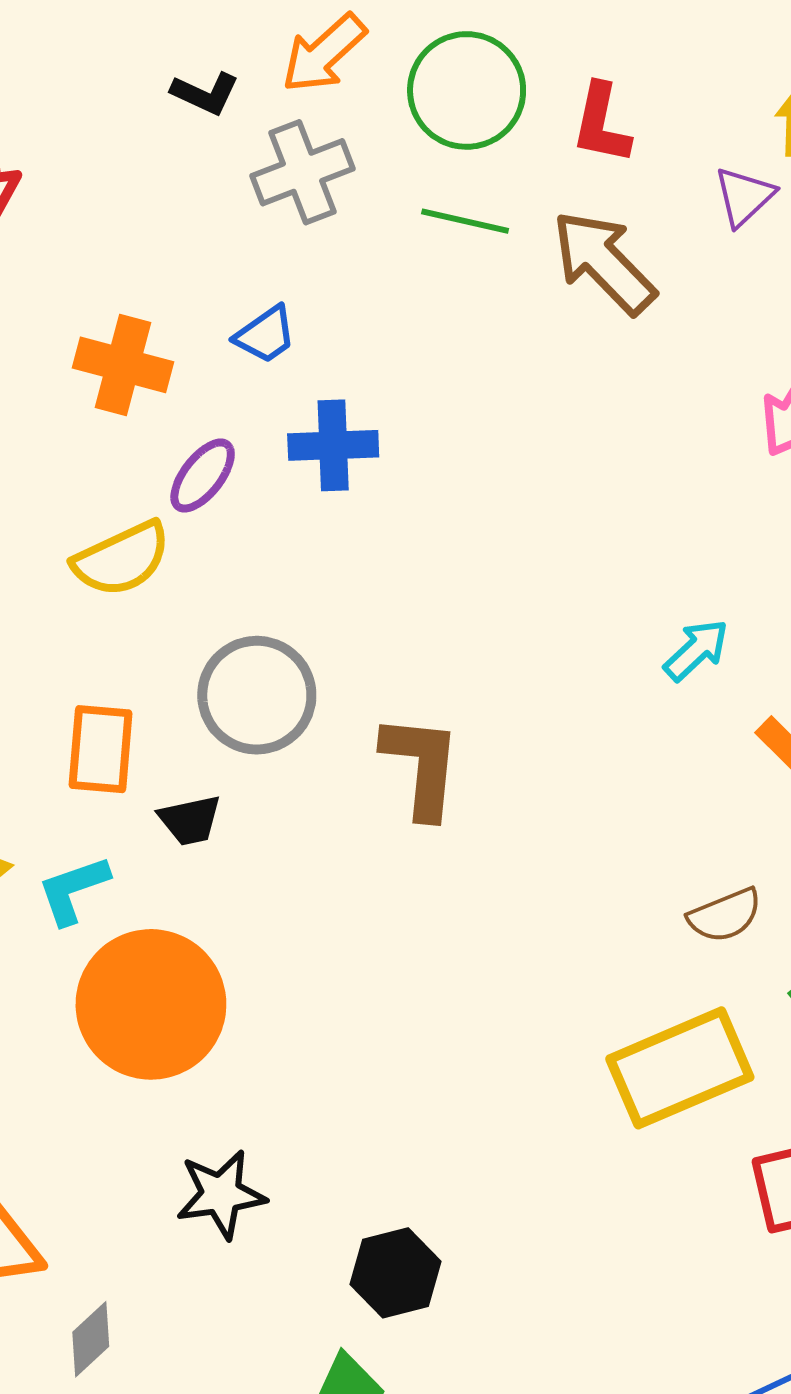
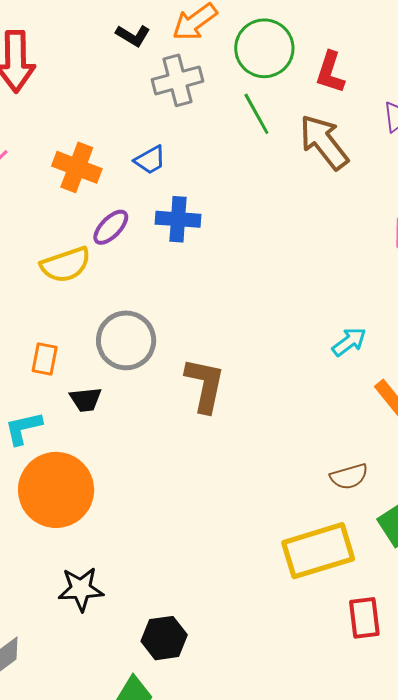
green line: (465, 221) -> (256, 114), turned 42
orange rectangle: (101, 749) -> (45, 359), size x0.7

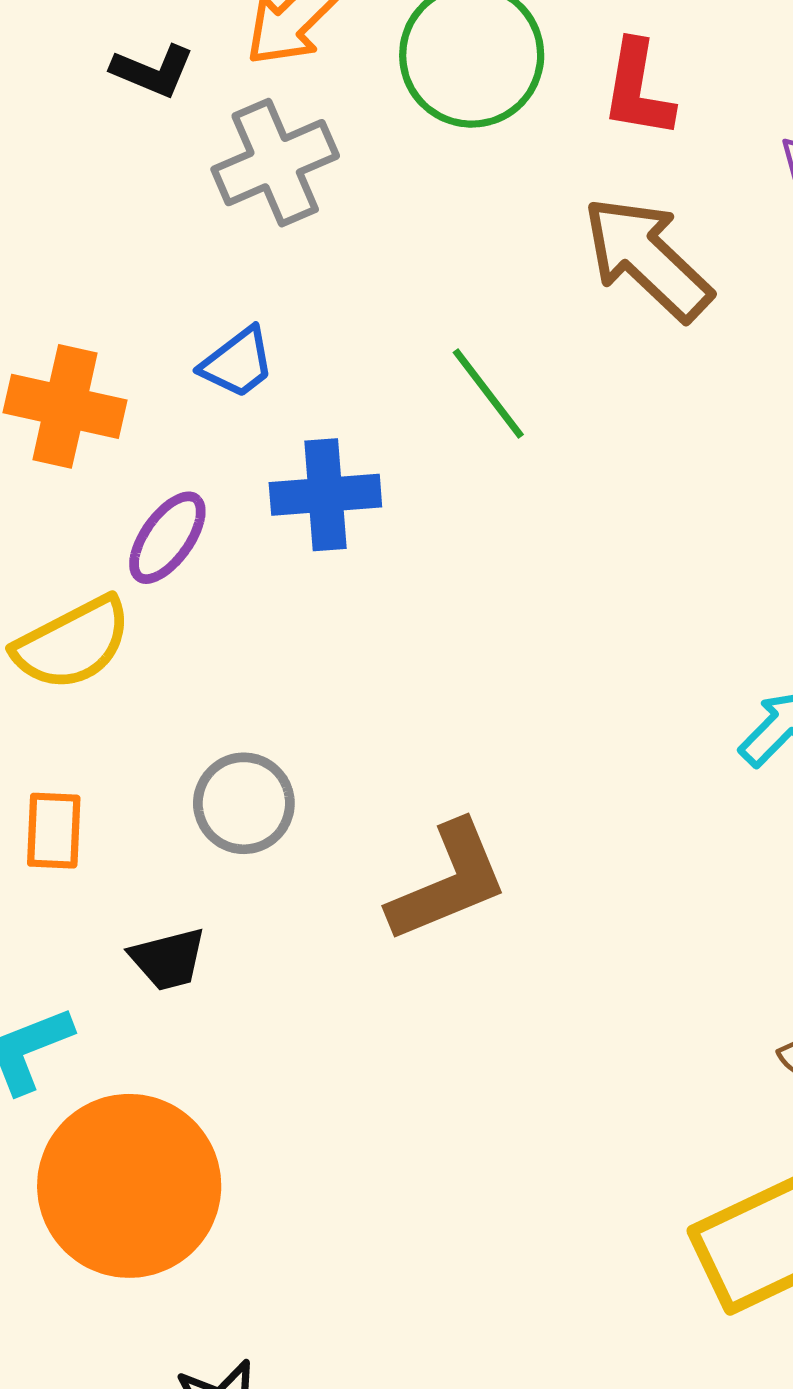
green line: (256, 114) -> (488, 393), moved
gray circle: (126, 340) -> (244, 803), size x0.7
orange rectangle: (45, 359) -> (54, 831), moved
brown L-shape: (205, 385) -> (448, 882), turned 64

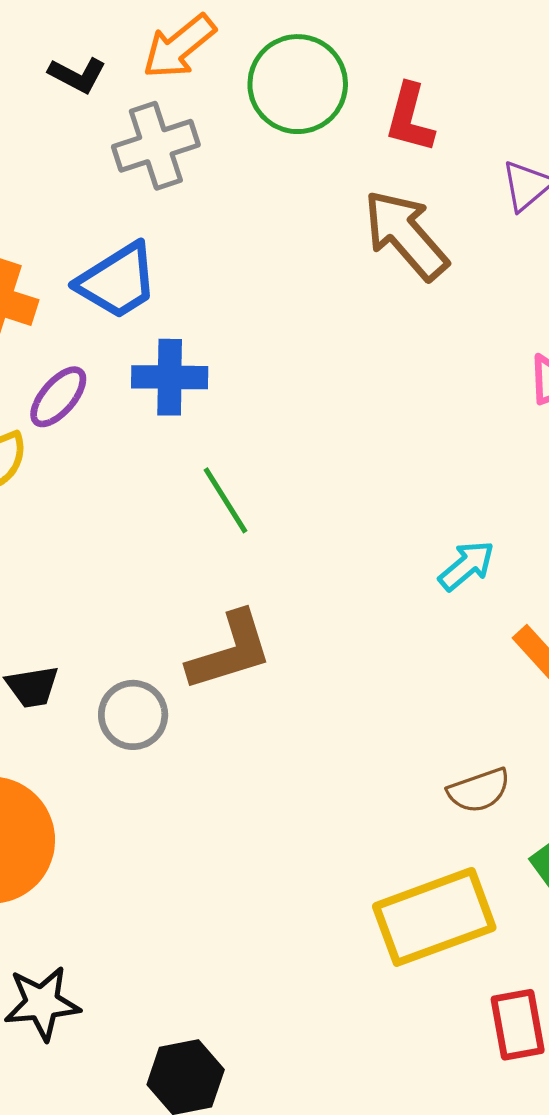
blue trapezoid: (238, 363) -> (117, 281), size x1.6
green line: (488, 393) -> (225, 500), moved
gray circle: (244, 803) -> (133, 715), moved

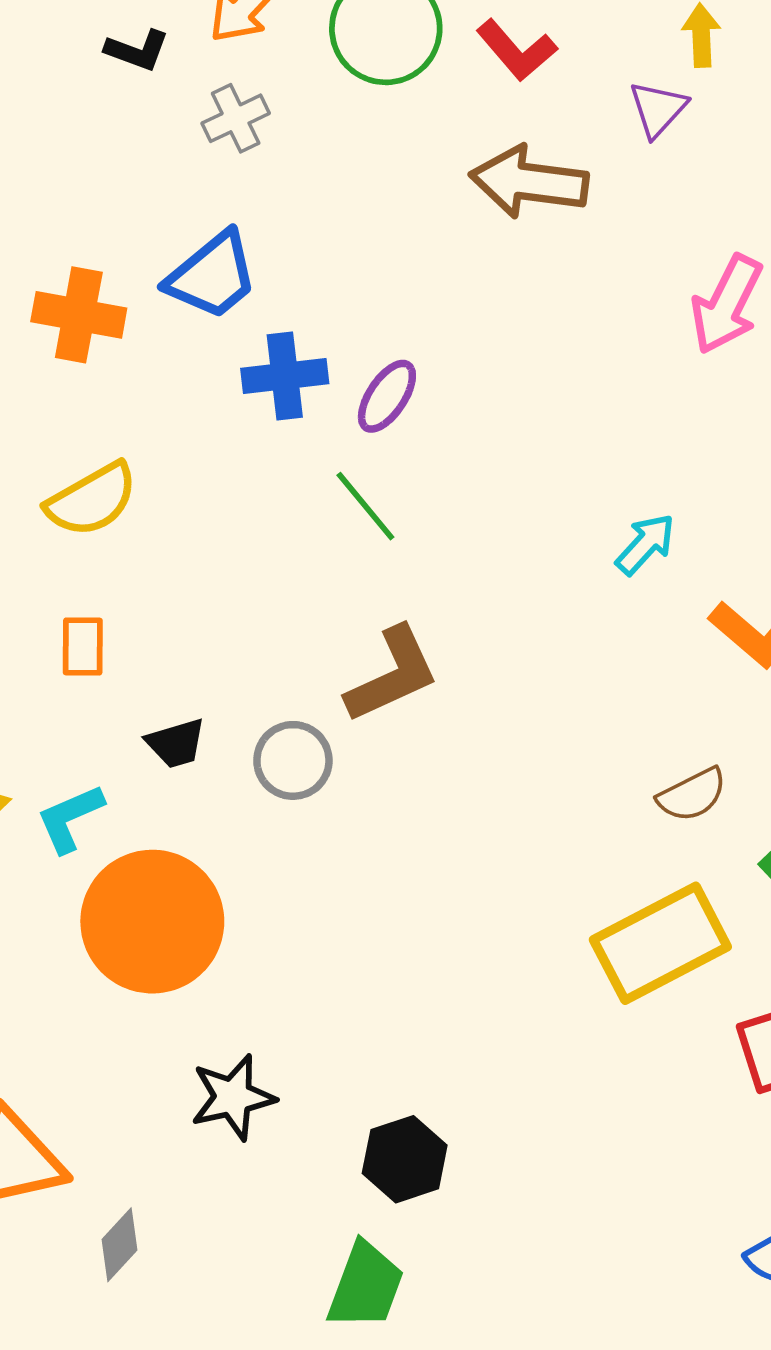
red L-shape: (410, 118) -> (517, 50), turned -48
gray cross: (156, 146) -> (236, 118), size x0.7
brown arrow: (406, 235) -> (529, 182), turned -34
purple ellipse: (58, 397) -> (387, 396), moved

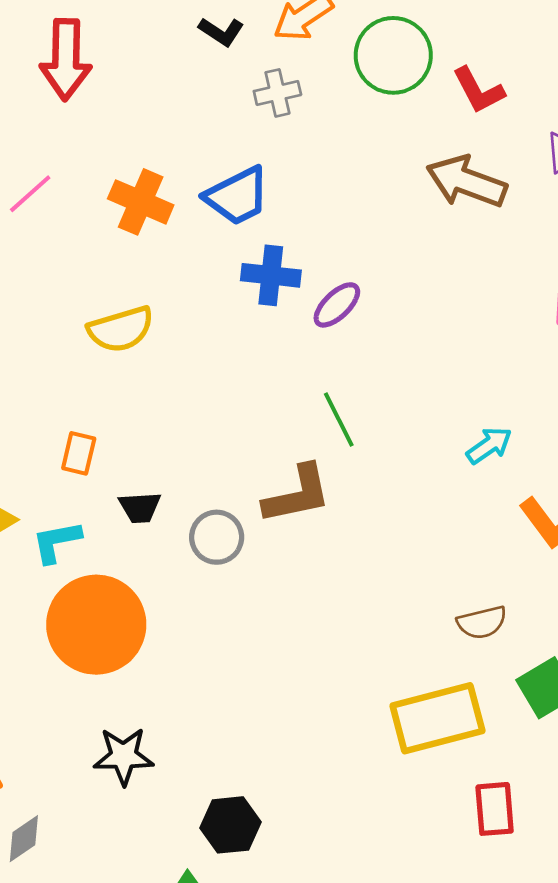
green line: (365, 506) -> (339, 419), moved
orange rectangle: (83, 646) -> (79, 453), moved

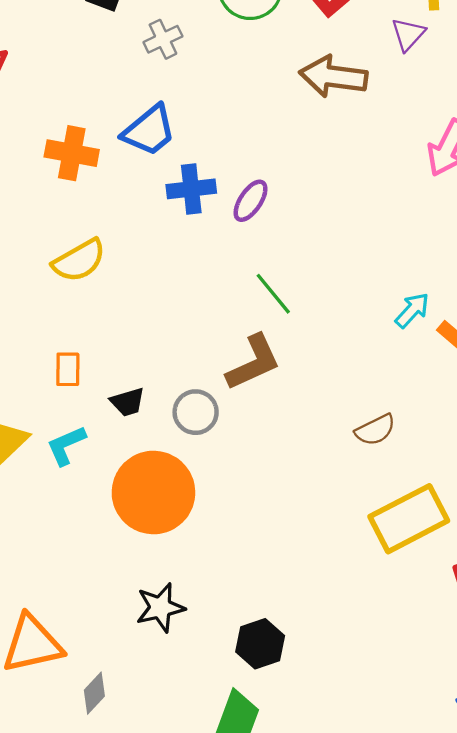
cyan arrow: (489, 445) -> (412, 310), moved
brown semicircle: (482, 622) -> (375, 430), moved
orange circle: (96, 625) -> (153, 493), moved

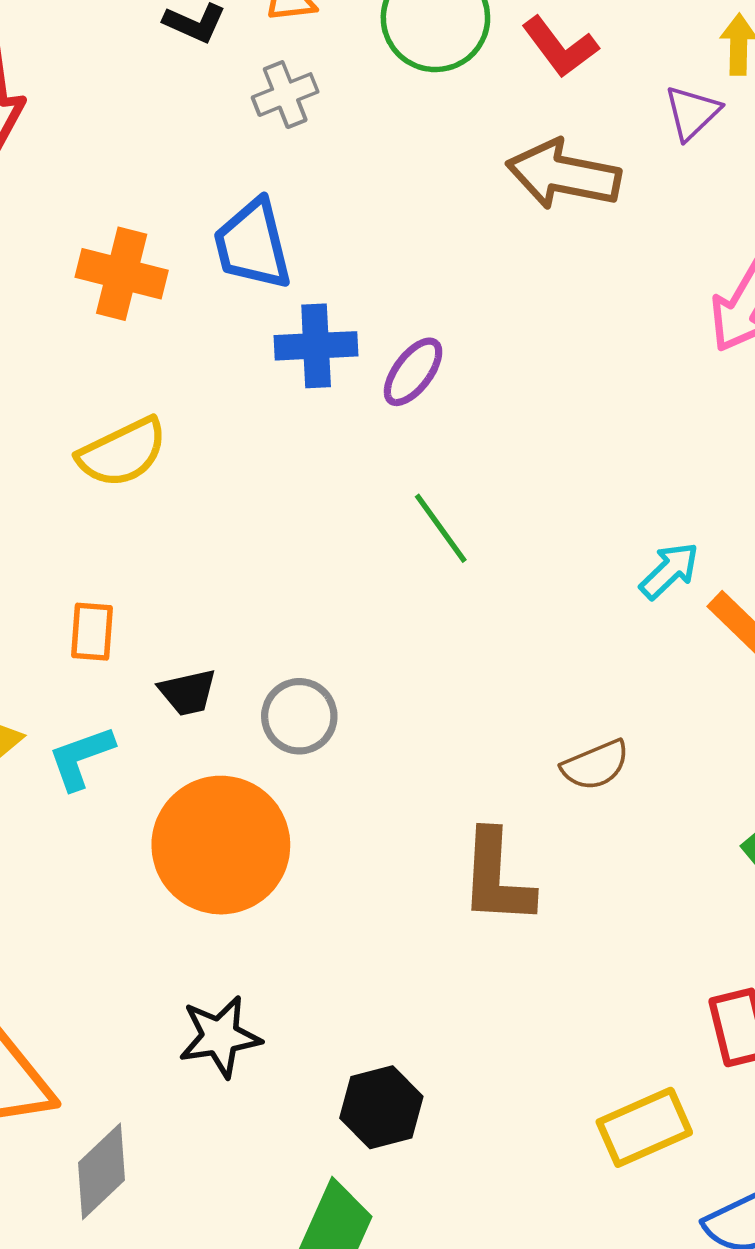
blue trapezoid: (149, 131) -> (253, 245), turned 112
brown L-shape: (253, 362) -> (497, 878), moved, turned 114
yellow rectangle: (409, 519) -> (644, 1127), moved, size x0.7
gray diamond: (94, 693) -> (101, 1171), size x1.4

